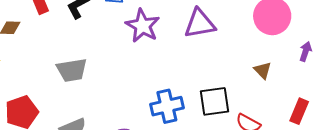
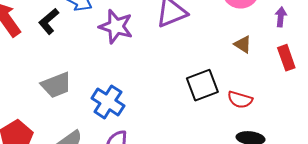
blue cross: (167, 106) -> (108, 102), moved, turned -32
red rectangle: (299, 111) -> (286, 58), moved, turned -30

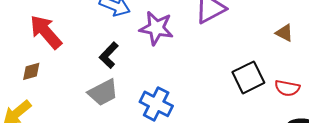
black L-shape: (49, 21) -> (109, 55), moved

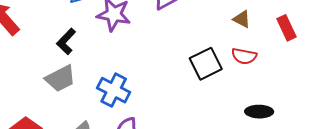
red semicircle: (287, 88) -> (244, 56), moved

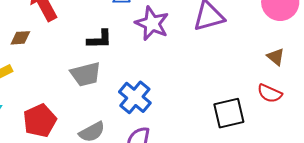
black L-shape: (66, 41) -> (100, 39), turned -148
black square: (206, 64) -> (229, 113), moved

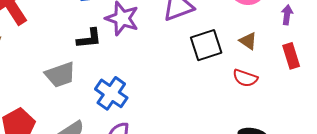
black L-shape: (100, 39) -> (89, 39), moved
black square: (229, 113) -> (206, 45), moved

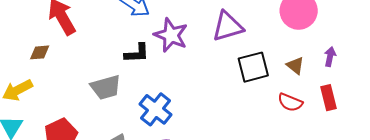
purple arrow: (287, 15) -> (330, 57), moved
red rectangle: (291, 56) -> (329, 98), moved

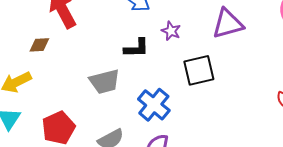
purple star: (171, 35) -> (171, 31), size x0.6
black square: (253, 67) -> (199, 70), moved

